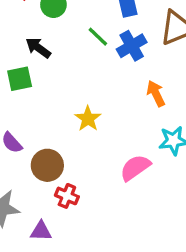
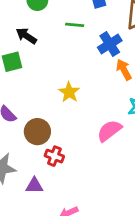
green line: (98, 37) -> (75, 25), turned -36
blue cross: (132, 46) -> (110, 44), moved

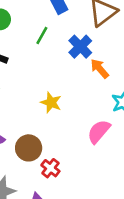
green line: (75, 25) -> (42, 35), turned -54
red cross: (54, 156) -> (50, 168), turned 30

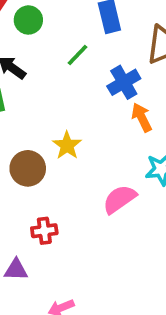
brown circle: (29, 148) -> (28, 168), moved
red cross: (50, 168) -> (44, 231), turned 30

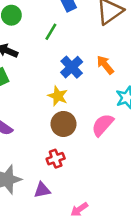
blue cross: (124, 82) -> (72, 67), moved
brown circle: (28, 168) -> (63, 124), moved

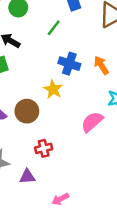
blue cross: (72, 67) -> (69, 64), turned -35
brown circle: (63, 124) -> (27, 111), moved

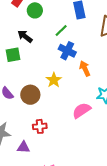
blue cross: (69, 64) -> (67, 51), moved
orange arrow: (101, 65) -> (85, 68), moved

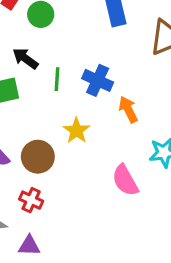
green line: (61, 31) -> (57, 79), moved, turned -40
pink semicircle: (82, 110) -> (125, 180), turned -84
red cross: (40, 126) -> (31, 200), moved, turned 32

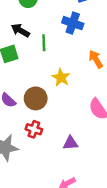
blue cross: (98, 80) -> (73, 23), moved
purple triangle: (29, 246) -> (70, 143), moved

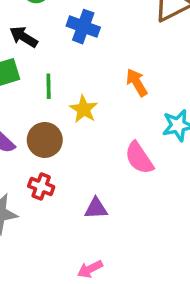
blue cross: (73, 23) -> (83, 27), moved
green line: (44, 43) -> (49, 86), moved

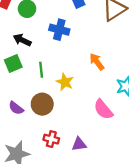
red cross: (41, 186) -> (51, 139), moved

